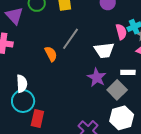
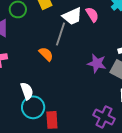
pink semicircle: (121, 32) -> (92, 15), moved
white trapezoid: (104, 50) -> (72, 16), moved

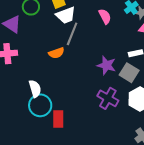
white trapezoid: (72, 16) -> (66, 15), moved
orange semicircle: (46, 54) -> (56, 53), turned 112
purple cross: (104, 117) -> (108, 98), moved

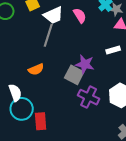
white trapezoid: (66, 15) -> (53, 15), moved
orange semicircle: (56, 53) -> (36, 69), moved
gray square: (129, 73) -> (74, 75), moved

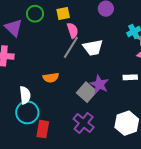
white trapezoid: (53, 15) -> (93, 48), moved
pink semicircle: (80, 15) -> (73, 30), moved
purple cross: (89, 97) -> (84, 123), moved

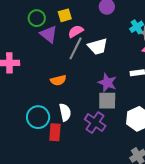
purple triangle: (14, 28) -> (49, 34), moved
pink semicircle: (73, 30) -> (76, 31), turned -98
gray square: (87, 92) -> (107, 101), moved, turned -36
white semicircle: (25, 95) -> (65, 112), moved

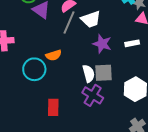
purple star: (107, 83) -> (102, 44), moved
white semicircle: (65, 112) -> (89, 74), moved
cyan circle: (38, 117) -> (34, 69), moved

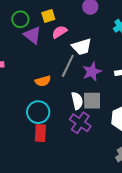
gray line: (69, 22) -> (68, 66), moved
purple star: (102, 44) -> (92, 72), turned 30
cyan circle: (34, 69) -> (38, 112), moved

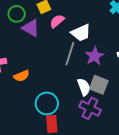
orange semicircle: (43, 81) -> (22, 76), moved
gray square: (92, 101) -> (99, 85), turned 30

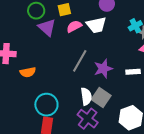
white trapezoid: (81, 33) -> (96, 25), moved

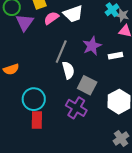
purple triangle: (47, 27) -> (25, 23), turned 30
purple star: (103, 69) -> (92, 46), moved
white semicircle: (86, 96) -> (68, 70), moved

